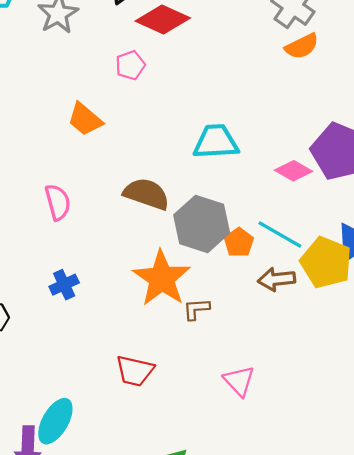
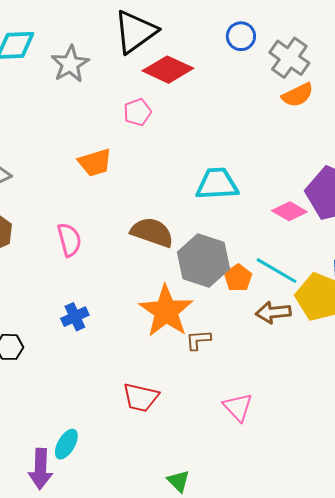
orange trapezoid: (85, 119) -> (95, 162), turned -57
cyan ellipse: (55, 421) -> (66, 444), size x0.7

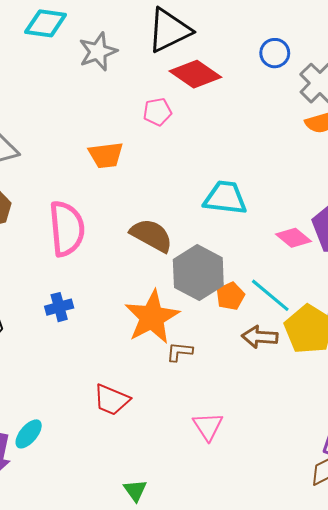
pink semicircle: (69, 240) -> (67, 229), size x1.6

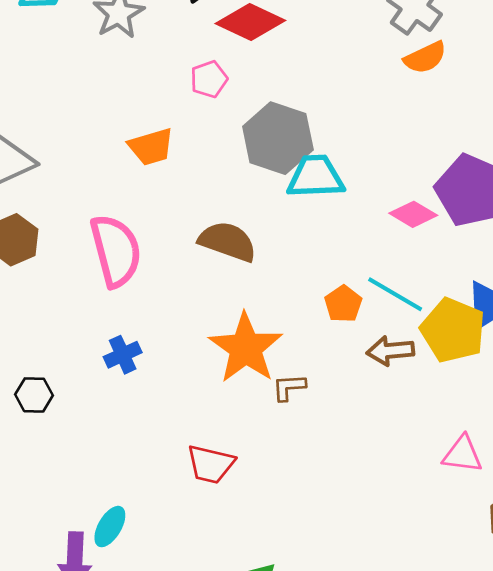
gray hexagon: (198, 273) -> (278, 138), moved
pink triangle: (208, 426) -> (462, 454), moved, turned -40

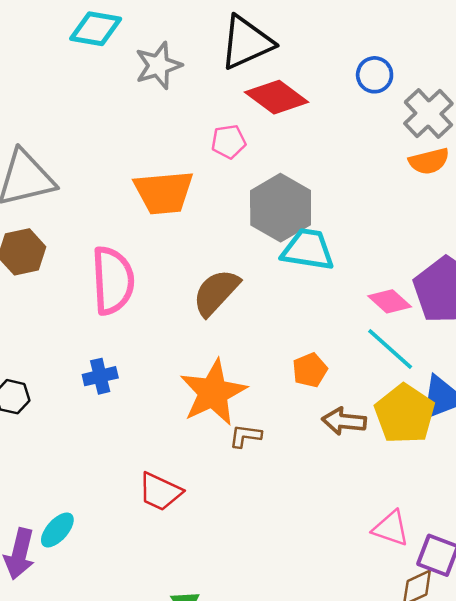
orange trapezoid: (151, 147) -> (164, 192), size x1.4
brown semicircle: (228, 241) -> (216, 292), turned -78
cyan line: (395, 294) -> (390, 349), moved

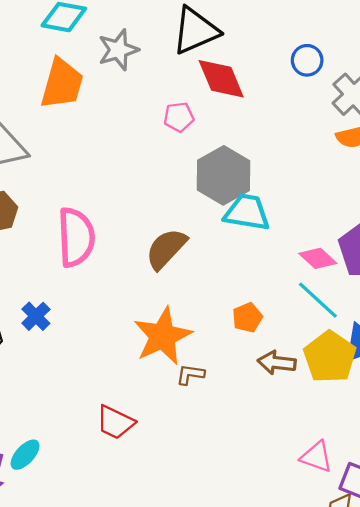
red diamond: (277, 97) -> (221, 79), turned 30
orange trapezoid: (164, 192) -> (62, 84), moved, turned -70
blue cross: (100, 376) -> (36, 316), moved, turned -32

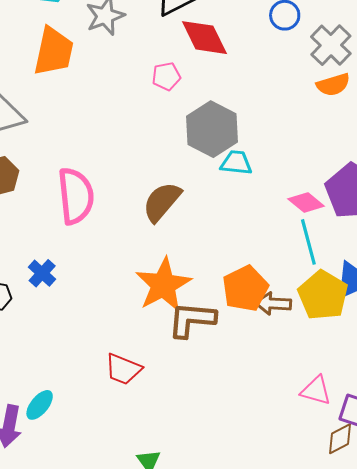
cyan trapezoid: (247, 212) -> (236, 163), size x0.7
cyan line: (318, 300) -> (308, 242), turned 36
orange pentagon: (247, 318) -> (245, 288), moved, size x1.6
brown L-shape: (190, 374) -> (192, 320), size x1.8

